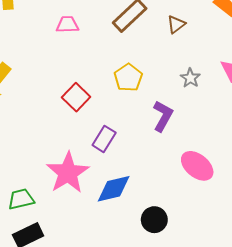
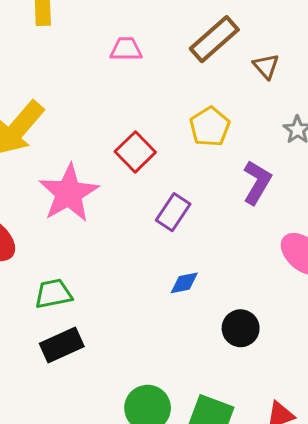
brown triangle: (176, 24) -> (266, 66), moved, turned -36
pink star: (68, 173) -> (69, 193), moved
blue diamond: (114, 189) -> (184, 283), size x0.6

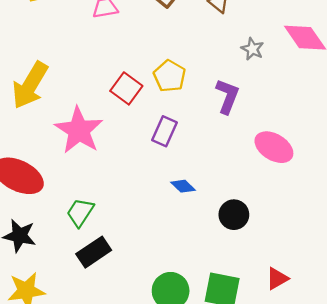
yellow pentagon: (210, 127) -> (170, 76), moved
blue diamond: (184, 283) -> (183, 186), turned 65
green trapezoid: (53, 294) -> (80, 212), turned -36

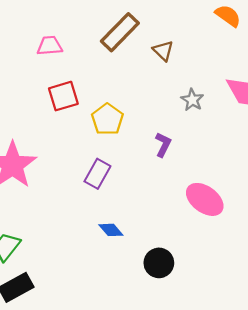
red square: (126, 88) -> (63, 96), moved, turned 32
purple L-shape: (227, 96) -> (163, 145), size x0.7

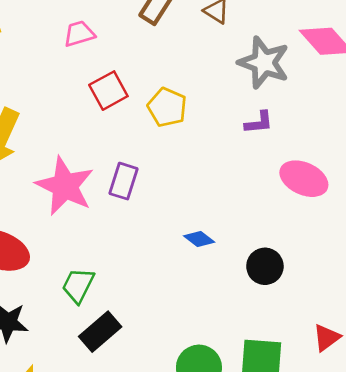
gray star: (192, 100) -> (264, 63), size x1.8
purple L-shape: (163, 145) -> (259, 123), moved, turned 70
purple rectangle: (97, 174) -> (123, 181), moved

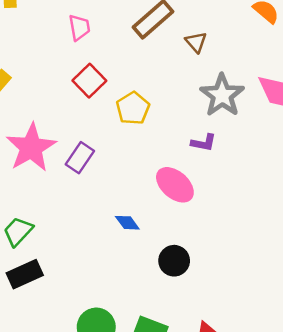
pink trapezoid: (79, 34) -> (79, 27), turned 80
red square: (108, 91) -> (89, 81), turned -32
pink ellipse: (304, 179) -> (175, 185), moved

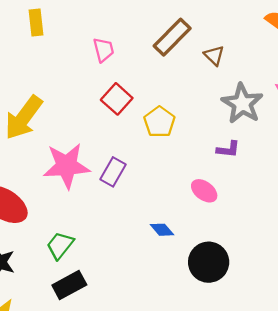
pink star: (31, 148) -> (67, 166), turned 30
pink ellipse: (175, 185) -> (204, 191), size x0.7
black circle: (174, 261) -> (209, 262), size x1.4

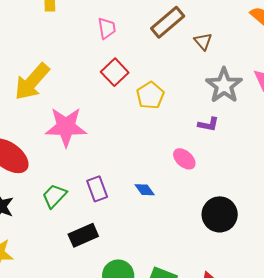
purple rectangle: (113, 172) -> (97, 189), moved, turned -55
black circle: (209, 262) -> (220, 214), moved
black rectangle: (69, 285) -> (83, 235), moved

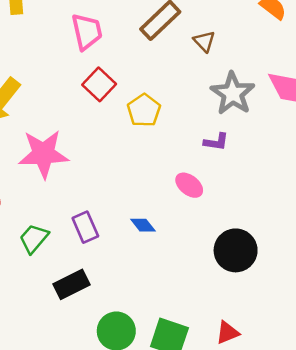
pink trapezoid: (107, 28) -> (87, 32), size x1.4

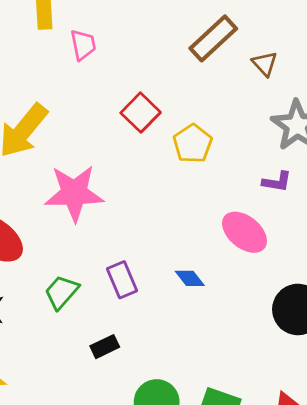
pink trapezoid: (87, 32) -> (83, 45), moved, size x0.7
pink ellipse: (189, 185) -> (245, 232), size x1.4
black rectangle: (71, 284) -> (105, 347), size x0.7

